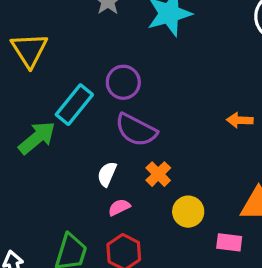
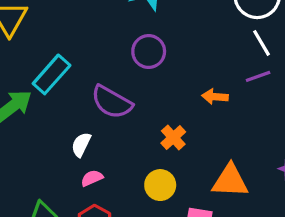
purple circle: (123, 82) -> (149, 52), moved
orange cross: (158, 174) -> (173, 138), moved

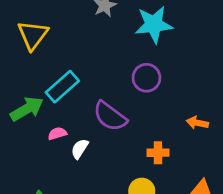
orange cross: (173, 138) -> (158, 153), turned 35
pink semicircle: (92, 178) -> (57, 133), moved

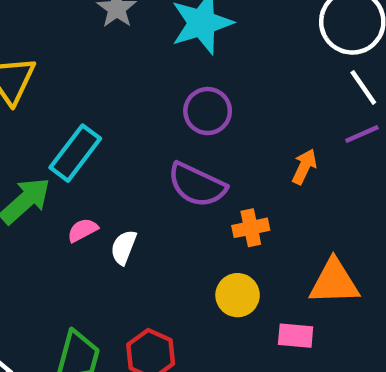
purple semicircle: (110, 116) -> (197, 185), moved
orange arrow: (197, 123) -> (304, 167), turned 115

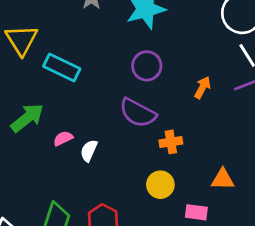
cyan rectangle: (75, 153) -> (62, 68), moved, turned 76
orange arrow: (304, 167) -> (202, 87), moved
orange triangle: (334, 282) -> (223, 179), size x0.7

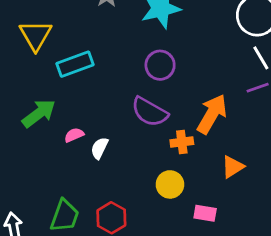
cyan rectangle: (62, 68) -> (75, 64), turned -48
orange arrow: (202, 87) -> (212, 114), moved, size x1.8
orange triangle: (223, 179) -> (233, 167), moved, turned -35

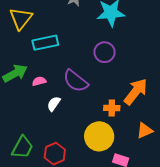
purple semicircle: (150, 112) -> (76, 81), moved
pink semicircle: (74, 135) -> (39, 81), moved
yellow circle: (170, 184) -> (99, 136), size x1.5

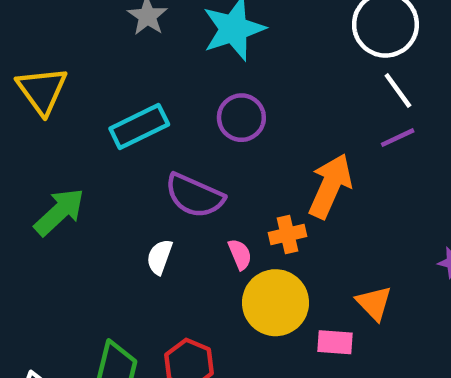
cyan rectangle: (45, 43) -> (139, 127), moved
pink semicircle: (39, 81) -> (240, 254), moved, turned 96
orange triangle: (145, 131) -> (374, 303), moved, turned -36

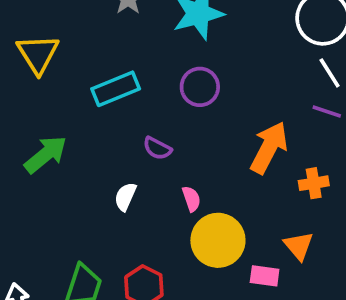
purple line: (398, 138) -> (327, 111), turned 40
purple semicircle: (194, 196) -> (157, 148), size x0.6
orange cross: (287, 234) -> (314, 183), moved

